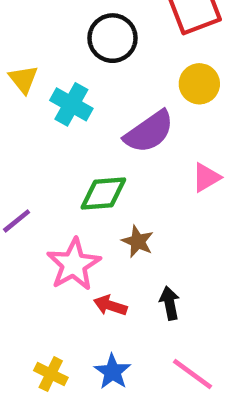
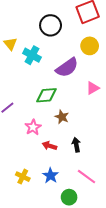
pink star: (74, 264) -> (33, 127), size x0.7

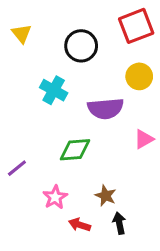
yellow triangle: (10, 44) -> (22, 34), moved
purple semicircle: (67, 68) -> (106, 109), turned 30
brown star: (62, 117) -> (106, 196), moved

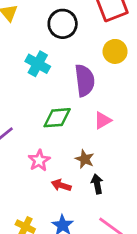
purple semicircle: (106, 109) -> (85, 80), turned -92
pink triangle: (144, 139) -> (103, 120), moved

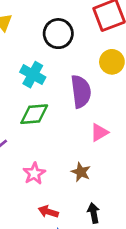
green diamond: (57, 118) -> (34, 114), moved
black arrow: (97, 184) -> (94, 213), moved
red arrow: (61, 185) -> (48, 212), moved

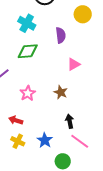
purple semicircle: (81, 92) -> (61, 35), size x0.7
red arrow: (48, 212) -> (16, 120), moved

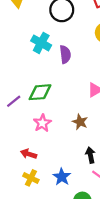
purple semicircle: (61, 35) -> (65, 54), moved
green diamond: (28, 51) -> (40, 92), moved

